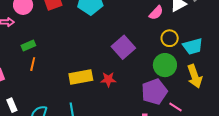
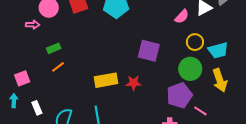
purple square: (123, 47) -> (149, 51), turned -35
orange line: (33, 64) -> (58, 67), turned 40

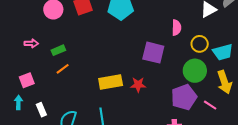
pink semicircle: (182, 16) -> (176, 28), moved, turned -42
pink arrow: (33, 25) -> (31, 43), moved
pink line: (200, 111) -> (210, 105), moved

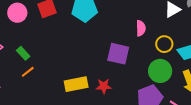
green rectangle: (58, 50) -> (23, 53), turned 72

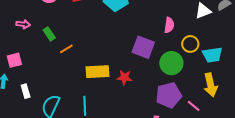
green circle: (160, 71) -> (171, 63), moved
orange line: (28, 72) -> (66, 49), moved

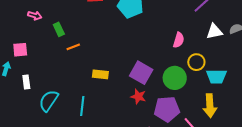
purple square: (143, 47) -> (141, 73), moved
yellow rectangle: (97, 72) -> (100, 74), size x0.7
red star: (125, 77) -> (138, 97), moved

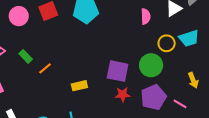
pink semicircle: (179, 40) -> (146, 16), moved
cyan trapezoid: (216, 76) -> (189, 38), moved
yellow arrow: (210, 106) -> (193, 80), size x0.7

